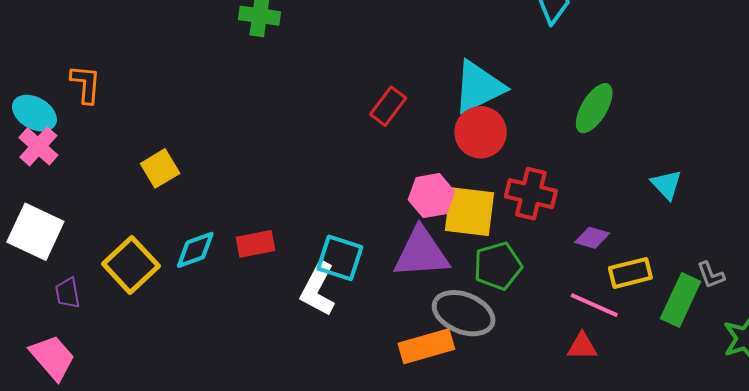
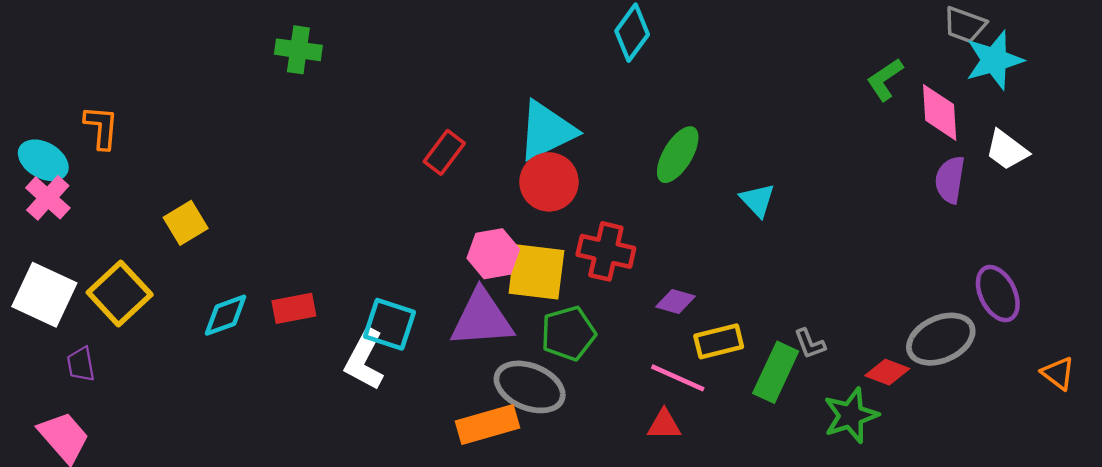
cyan triangle: (667, 185) -> (757, 200), moved
yellow square: (131, 265) -> (120, 294), moved

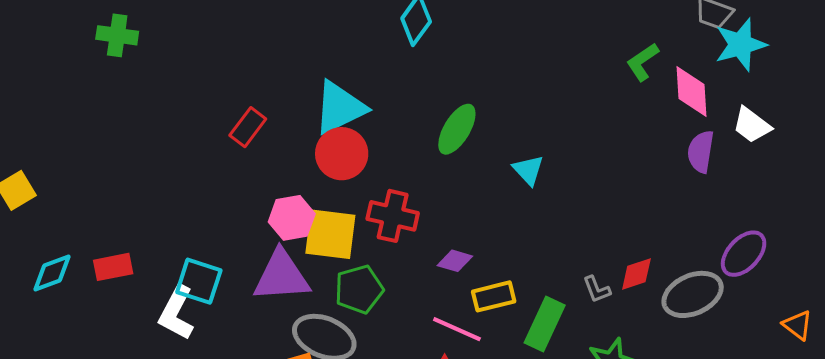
purple ellipse: (998, 294) -> (744, 254), turned 69
gray L-shape: (810, 344) -> (597, 289), moved
red diamond: (887, 372) -> (636, 274), moved, turned -39

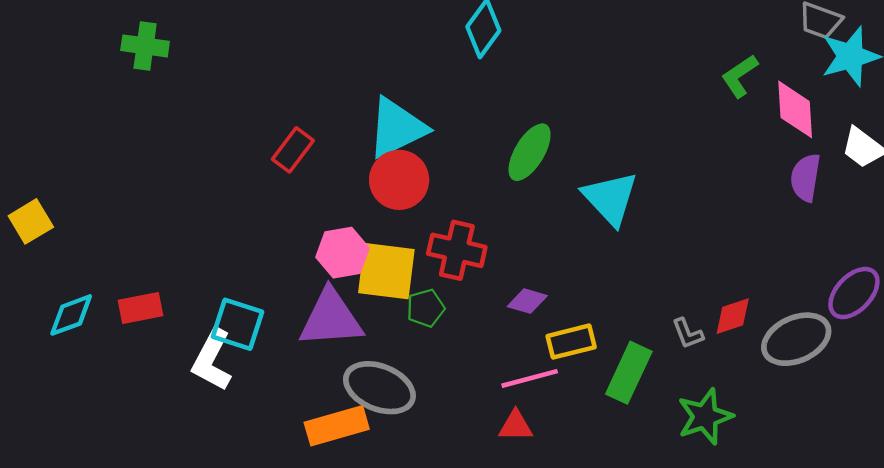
cyan triangle: (528, 170) -> (610, 198), size x1.6
green pentagon: (359, 289) -> (426, 308), moved, size x0.7
pink line: (457, 329) -> (530, 378), turned -39

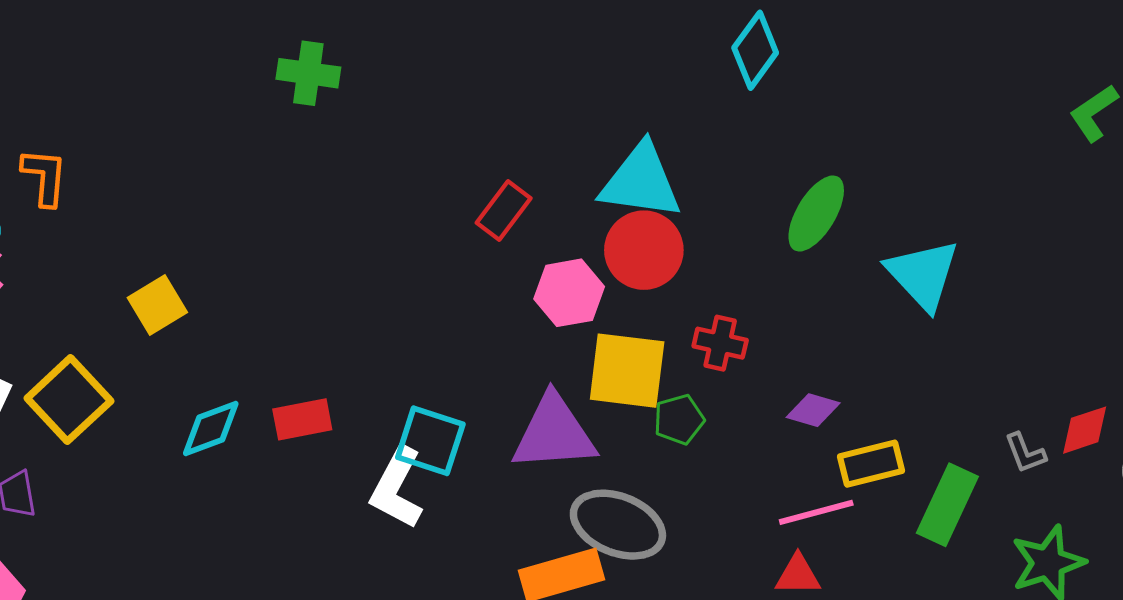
cyan triangle: (397, 128) -> (641, 181), turned 34
red cross: (457, 250) -> (720, 343), size x0.7
pink hexagon: (343, 253) -> (569, 293), moved

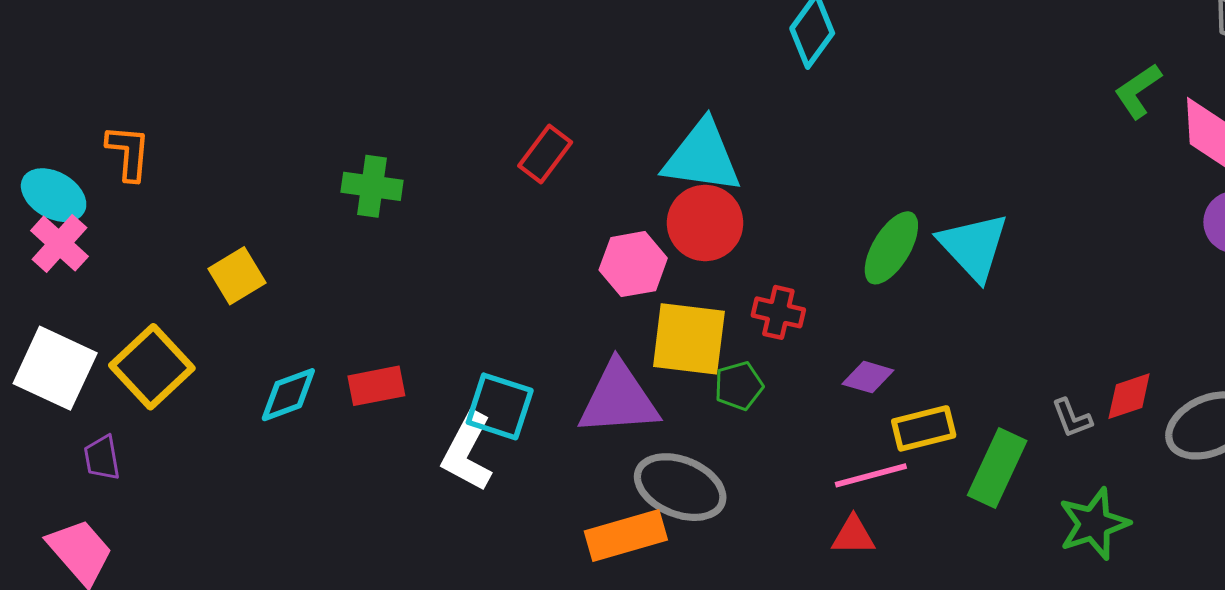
green cross: (308, 73) -> (372, 186), moved
red rectangle: (504, 210) -> (545, 154), moved
green ellipse: (816, 214) -> (891, 248), moved

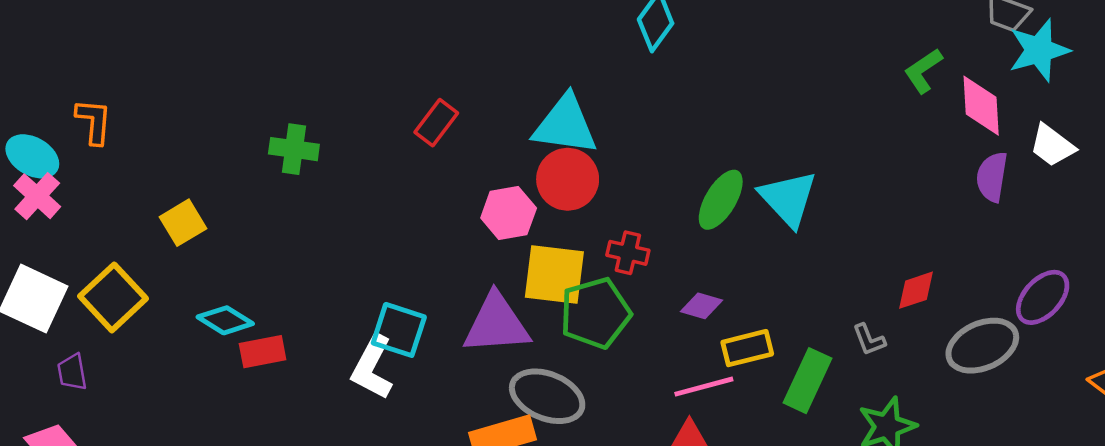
red rectangle: (376, 386) -> (263, 352), moved
green pentagon: (739, 386) -> (595, 313), size x1.8
cyan diamond: (288, 395) -> (225, 320), turned 52
red diamond: (1129, 396) -> (916, 290), moved

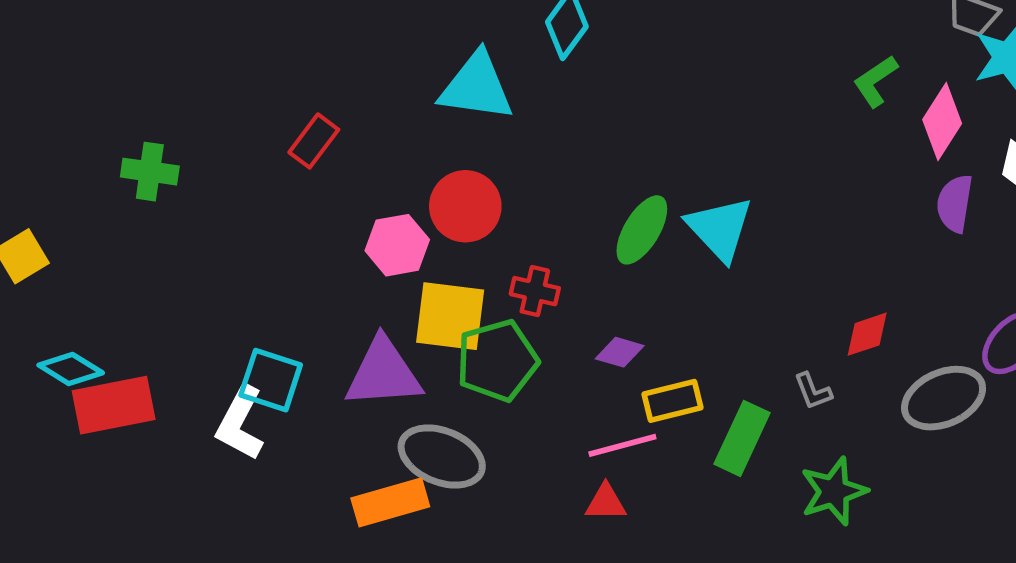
pink diamond: (981, 106) -> (942, 121), turned 36
cyan triangle: (565, 125) -> (476, 87), moved
red rectangle: (263, 352) -> (114, 405), size x1.5

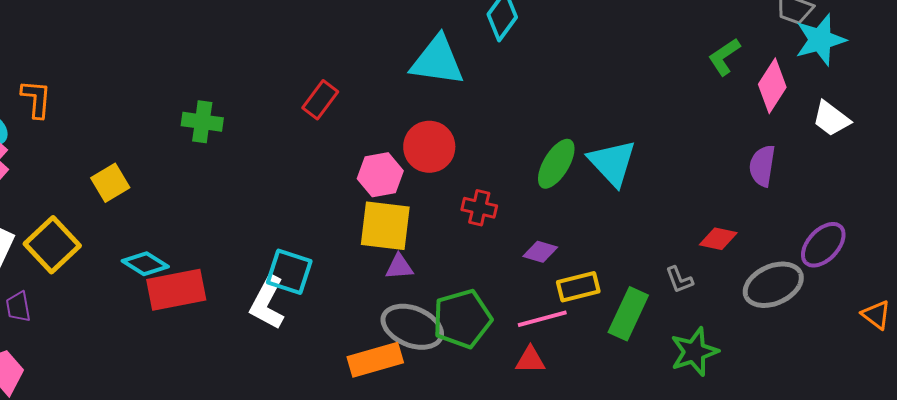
purple semicircle: (955, 203) -> (762, 166), moved
yellow square: (450, 316) -> (385, 226), moved
red diamond: (867, 334) -> (718, 239), turned 30
green pentagon: (497, 361) -> (462, 319), moved
purple triangle: (383, 373) -> (399, 267), moved, size x0.5

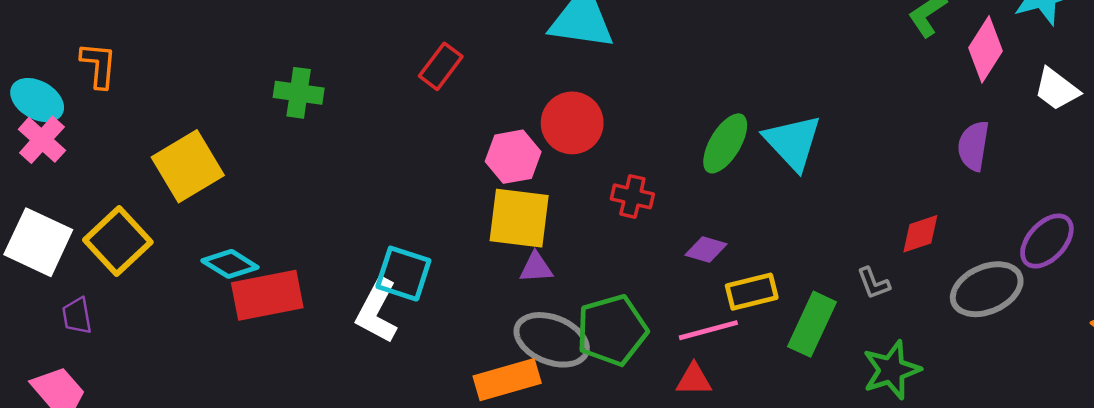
yellow square: (110, 183) -> (188, 166), size x1.5
red diamond: (718, 239) -> (920, 234), turned -30

